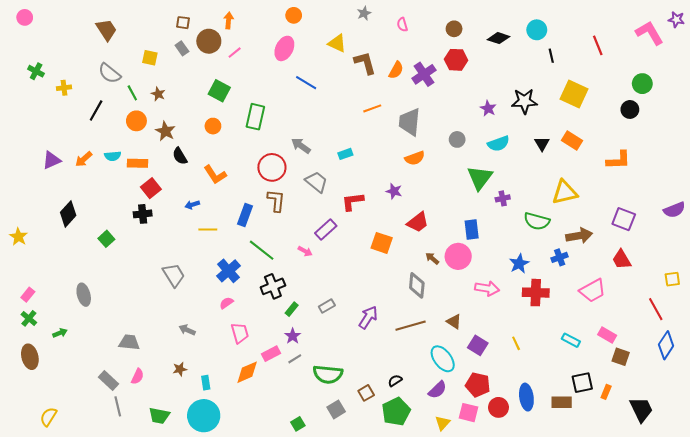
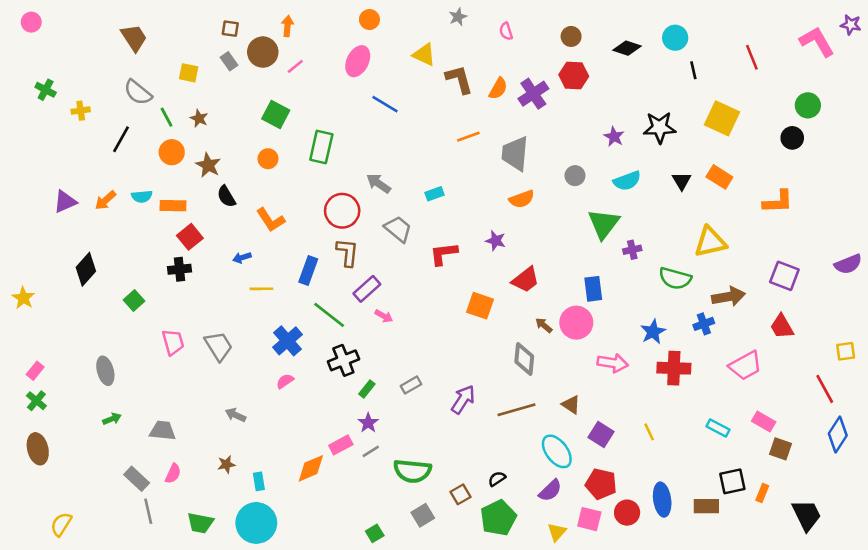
purple rectangle: (326, 229) -> (367, 289), moved
green arrow: (60, 333) -> (112, 419), moved
pink trapezoid: (240, 333) -> (173, 342), moved

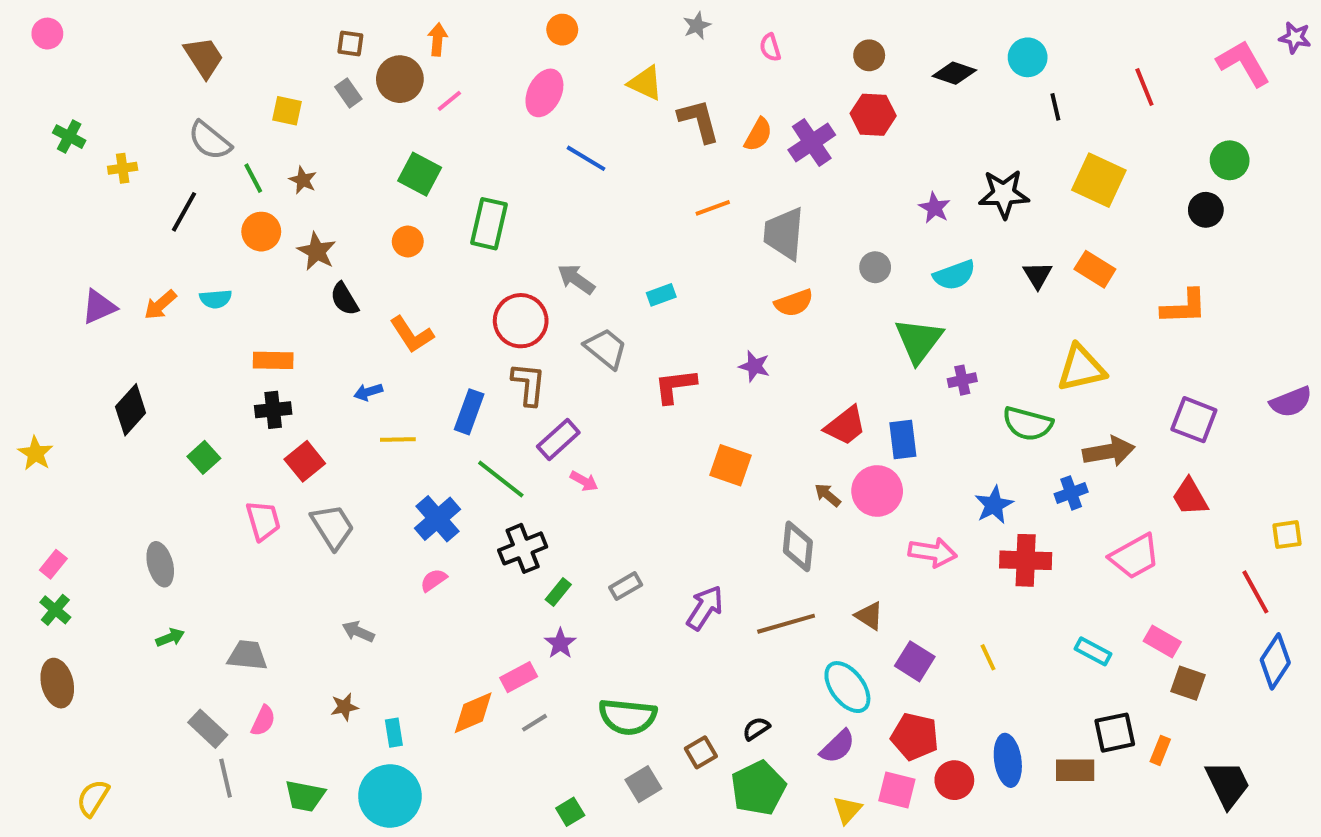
orange rectangle: (173, 206) -> (273, 360), moved
red square: (190, 237) -> (305, 461), moved
red trapezoid: (526, 280) -> (845, 426), moved
gray line: (371, 451) -> (535, 723), moved

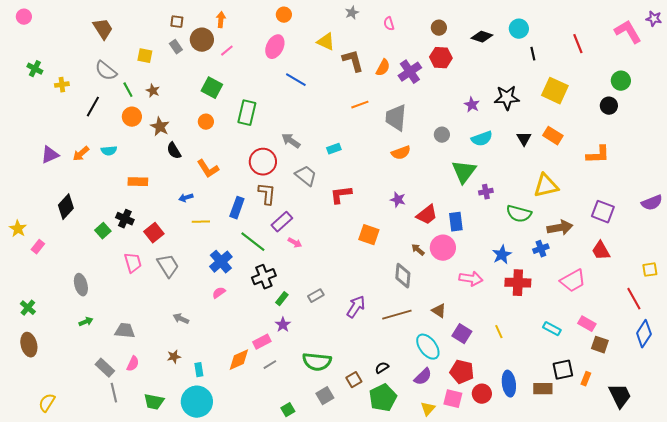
purple star: (754, 366) -> (398, 200), moved
black cross: (273, 410) -> (125, 219), moved, turned 30
pink rectangle: (53, 564) -> (38, 247), moved

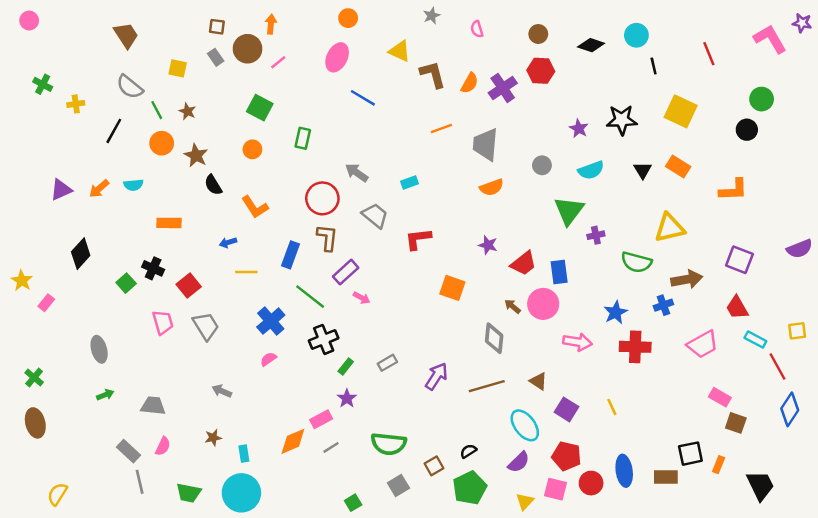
green rectangle: (247, 113) -> (303, 138), size x0.7
cyan rectangle: (552, 329) -> (755, 339), moved

